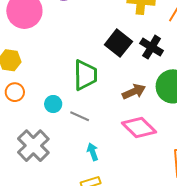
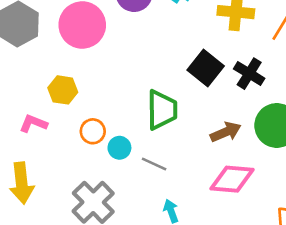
orange circle: (15, 92) -> (93, 131), moved
pink diamond: (139, 127) -> (232, 179), turned -40

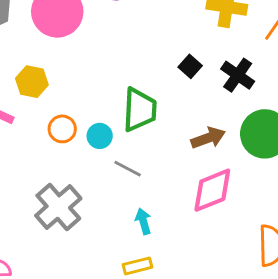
black square: (206, 68) -> (190, 66), size x0.6
cyan circle: (119, 148) -> (100, 136), moved
pink diamond: (232, 179) -> (212, 190), turned -30

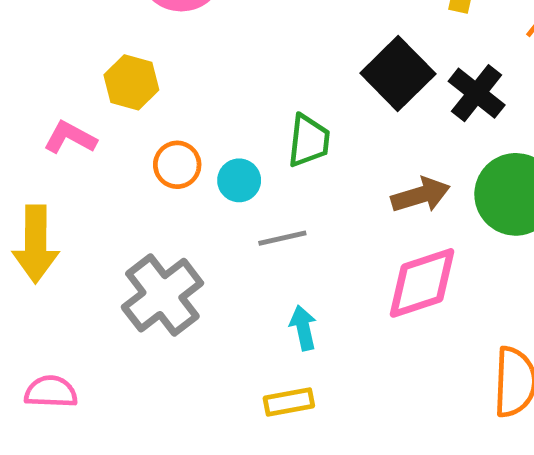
black square: (190, 66) -> (398, 73), size x1.8
green trapezoid: (140, 110) -> (309, 141), size x0.7
gray line: (128, 169) -> (282, 238), turned -44

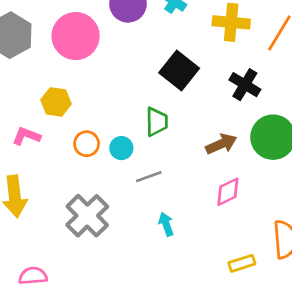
black square: (398, 73) -> (179, 70), moved
pink diamond: (422, 283) -> (228, 192), size x0.7
yellow rectangle: (289, 402) -> (242, 263), moved

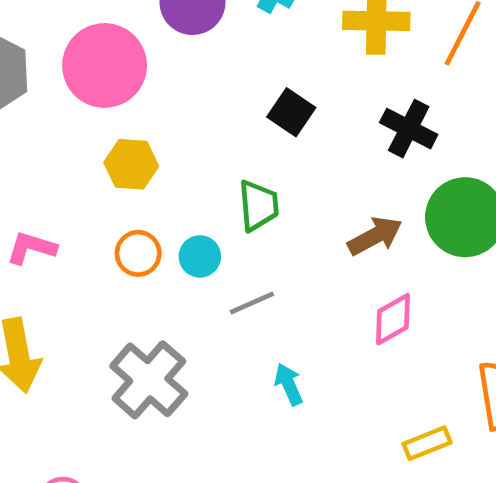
black square: (179, 70) -> (291, 112), size x0.7
yellow hexagon: (56, 102) -> (131, 164), moved

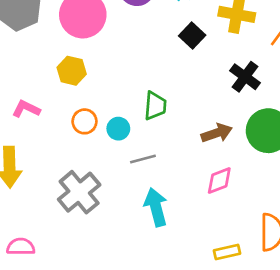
black square: (291, 112) -> (192, 36), moved
yellow hexagon: (131, 164) -> (72, 71), moved
cyan arrow: (289, 384) -> (156, 207), size x1.6

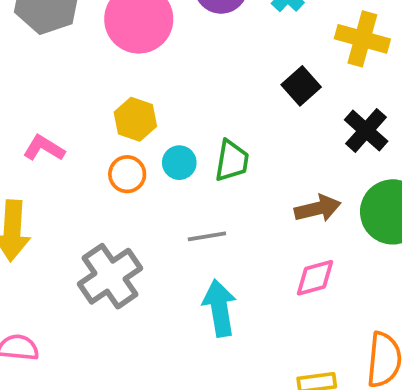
black square: (192, 36) -> (301, 86), moved
yellow hexagon: (72, 71) -> (135, 119), moved
cyan circle: (118, 129) -> (179, 163), moved

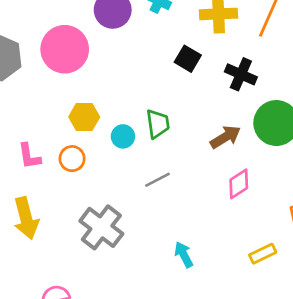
pink L-shape: (44, 148) -> (29, 156), turned -112
orange circle: (127, 174) -> (72, 159), moved
cyan arrow: (219, 308) -> (184, 255), moved, size x0.7

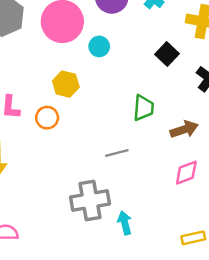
green trapezoid: (158, 124) -> (143, 108), moved
cyan circle: (123, 136) -> (99, 46), moved
gray cross: (101, 227) -> (90, 200), moved, turned 30

